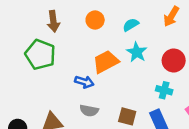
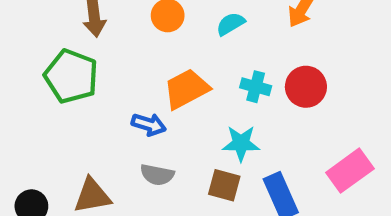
cyan star: (137, 52) -> (241, 143), moved, turned -30
cyan cross: (164, 90) -> (256, 87), moved

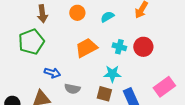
green pentagon: (71, 76) -> (31, 42), turned 30
blue arrow: (149, 124) -> (52, 73), moved

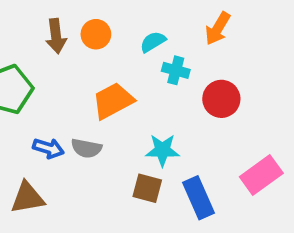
brown arrow: (42, 14) -> (56, 36), moved
cyan cross: (119, 47) -> (176, 70), moved
gray semicircle: (72, 89) -> (86, 148), moved

